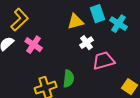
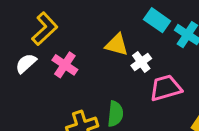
cyan rectangle: (98, 14) -> (157, 20), turned -36
yellow triangle: (76, 22) -> (117, 45), moved, turned 30

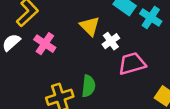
yellow triangle: (117, 45) -> (90, 26), turned 30

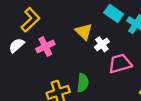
pink cross: (45, 44) -> (45, 46), turned 30

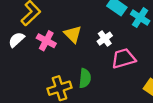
yellow triangle: (84, 32) -> (73, 34), moved
pink cross: (45, 46) -> (46, 41), turned -36

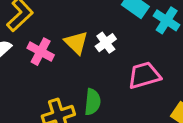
white cross: (105, 39) -> (106, 43), moved

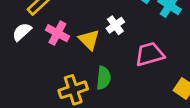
yellow triangle: (76, 43) -> (89, 40), moved

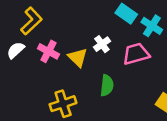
pink trapezoid: (150, 54) -> (136, 54), moved
green semicircle: (104, 78) -> (107, 85), moved

